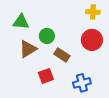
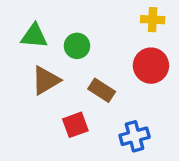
green circle: (47, 36) -> (77, 46), moved

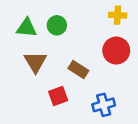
green circle: (77, 46) -> (57, 25), moved
brown triangle: (46, 80) -> (35, 62), turned -30

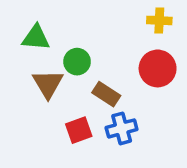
green circle: (57, 25) -> (77, 62), moved
blue cross: (104, 105) -> (122, 128), moved

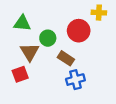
red circle: (158, 68) -> (79, 31), moved
red square: (79, 130) -> (20, 74), moved

